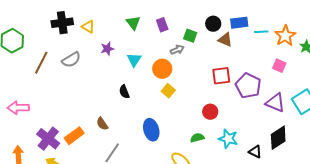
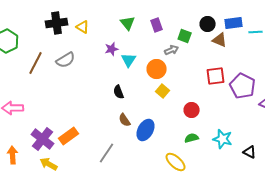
purple star: (107, 49) -> (112, 49), moved
red circle: (210, 112) -> (192, 110), moved
brown semicircle: (102, 124) -> (125, 120), moved
blue ellipse: (151, 130) -> (146, 130), turned 45

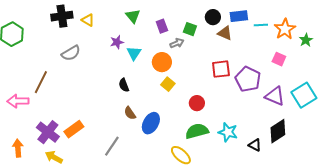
purple rectangle: (157, 25) -> (162, 26), moved
brown line: (36, 63) -> (41, 82), moved
green semicircle: (192, 138) -> (197, 131), size x1.6

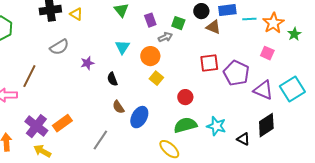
purple star: (117, 42) -> (87, 63), moved

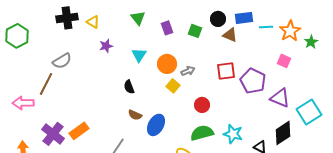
gray arrow: (165, 37) -> (188, 71), moved
gray semicircle: (59, 47) -> (62, 61), moved
purple star: (87, 63) -> (106, 46), moved
cyan square: (292, 89) -> (309, 112), moved
brown semicircle: (118, 107) -> (135, 115), turned -32

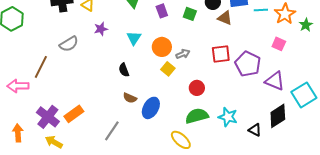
gray semicircle: (62, 61) -> (69, 44), moved

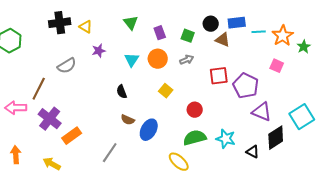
orange circle: (162, 47) -> (158, 59), moved
gray arrow: (183, 54) -> (187, 60), moved
purple triangle: (275, 81) -> (262, 112), moved
purple cross: (48, 117) -> (50, 119), moved

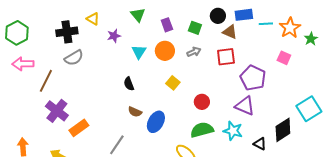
black cross: (60, 23) -> (67, 32), moved
purple star: (99, 51) -> (114, 36), moved
red square: (219, 76) -> (226, 57), moved
pink arrow: (16, 108) -> (23, 64), moved
purple triangle: (262, 112) -> (245, 106), moved

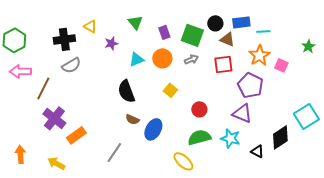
green square: (195, 28) -> (192, 35), size x1.6
orange star: (290, 28) -> (259, 55), moved
cyan triangle: (139, 52) -> (136, 59), turned 35
black semicircle: (129, 84) -> (126, 91), size x1.6

